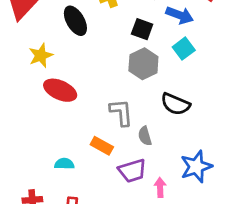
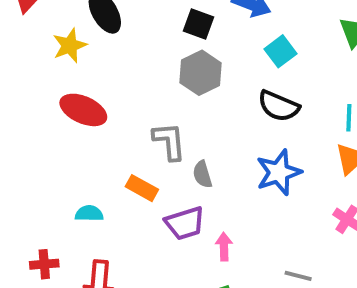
cyan square: (184, 49) -> (281, 51), moved
yellow star: (41, 55) -> (70, 45), moved
black semicircle: (175, 104) -> (279, 106), moved
blue star: (196, 167) -> (279, 172), moved

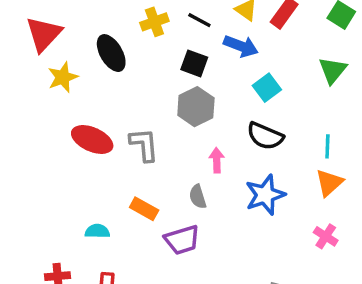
yellow star: (70, 45) -> (63, 77), moved
gray L-shape: (169, 141) -> (144, 145), moved
pink arrow: (224, 247) -> (217, 160), moved

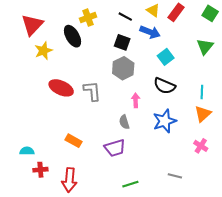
yellow cross: (154, 22) -> (88, 18), moved
orange rectangle: (144, 209) -> (74, 141), moved
cyan semicircle: (97, 231) -> (27, 151), moved

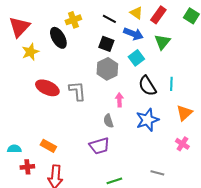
green triangle: (205, 47) -> (162, 42), moved
cyan square: (166, 57) -> (136, 58), moved
black semicircle: (165, 86) -> (147, 86), turned 35
cyan line: (202, 92) -> (171, 84), moved
orange rectangle: (74, 141) -> (48, 146), moved

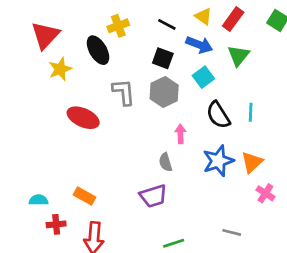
gray L-shape: (77, 91) -> (124, 92), moved
orange triangle: (184, 113) -> (252, 162), moved

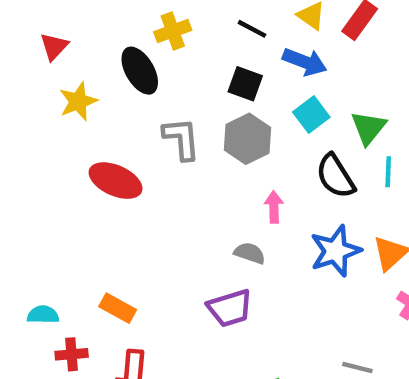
red triangle: (45, 35) -> (54, 46), size x0.6
green triangle: (238, 56) -> (368, 128), moved
gray semicircle: (166, 162) -> (250, 253), turned 126

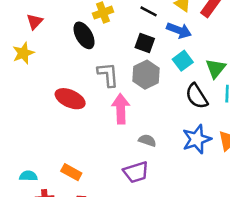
yellow star: (78, 101) -> (23, 53), moved
pink arrow: (274, 207) -> (121, 109), moved, size x1.6

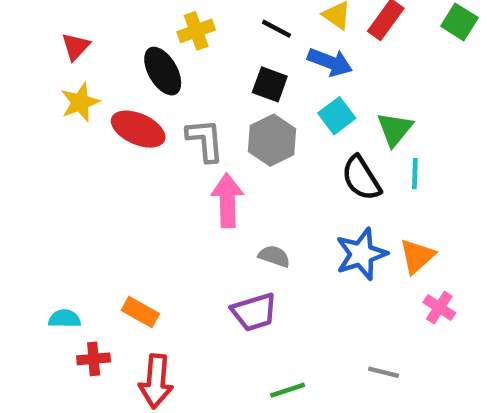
yellow star: (23, 53) -> (80, 102), moved
red ellipse: (70, 99) -> (138, 129), moved

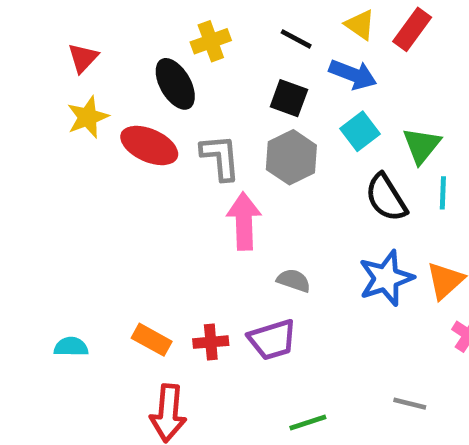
red cross: (94, 359) -> (211, 342), moved

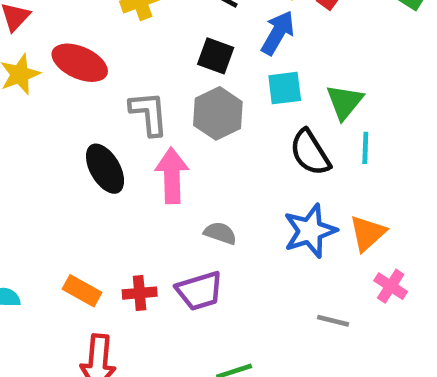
blue arrow: (353, 74) -> (278, 33), turned -81
black ellipse: (175, 84) -> (105, 169), moved
cyan square: (360, 131) -> (285, 88), turned 30
red ellipse: (149, 145) -> (80, 63), moved
gray line: (410, 404) -> (333, 321), moved

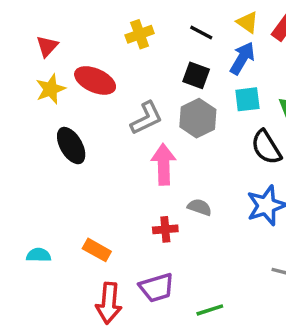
gray L-shape: (149, 113) -> (146, 118), turned 69
black ellipse: (105, 169) -> (71, 146), moved
purple trapezoid: (199, 291) -> (157, 288), moved
red cross: (140, 293) -> (165, 229), moved

